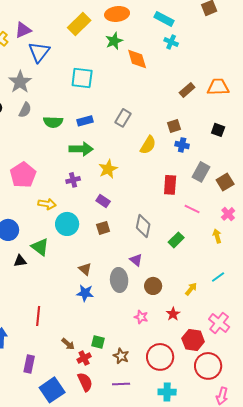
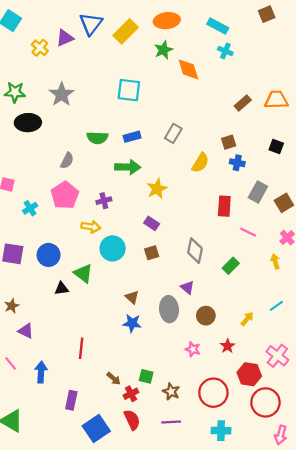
blue triangle: (39, 52) -> (91, 24), moved
gray semicircle: (25, 110) -> (67, 161), moved
purple cross: (73, 180) -> (104, 201), moved

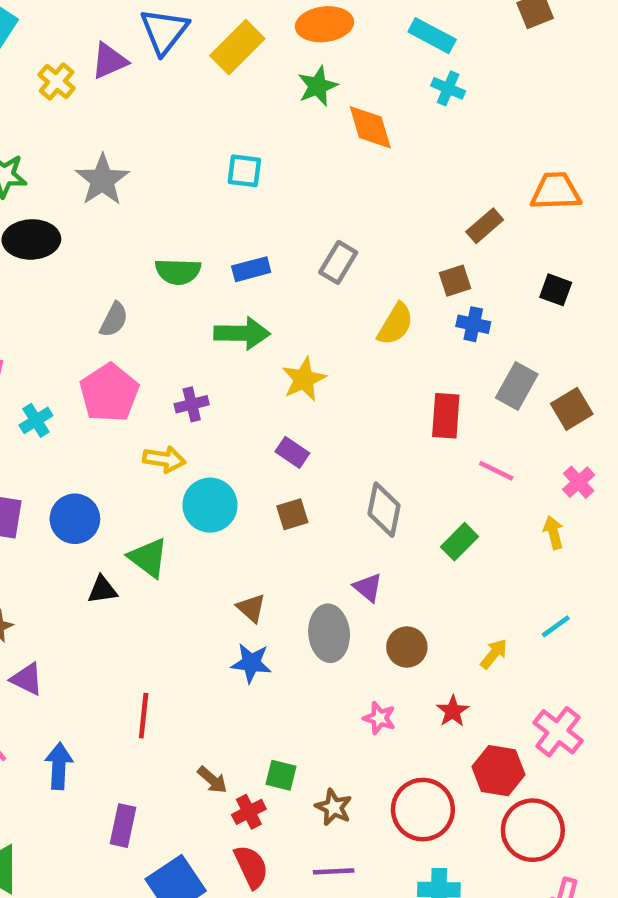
cyan square: (129, 90) -> (244, 171), size x0.7
brown rectangle: (243, 103) -> (485, 226), moved

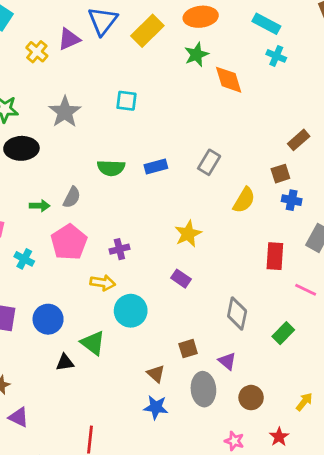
cyan square: (244, 171) -> (126, 101), moved
green arrow: (242, 333) -> (40, 206), moved, size x0.6
cyan cross: (36, 420) -> (24, 259), turned -30
brown square: (292, 514) -> (188, 349), moved

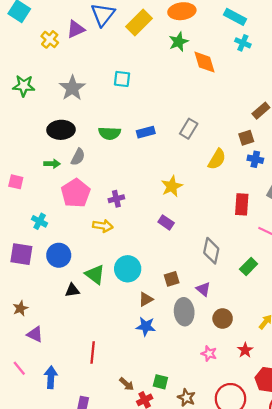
black ellipse: (21, 148) -> (61, 130), moved
cyan cross: (24, 259) -> (40, 221), moved
cyan circle: (131, 311) -> (128, 269), moved
brown triangle: (156, 374) -> (146, 299), turned 49

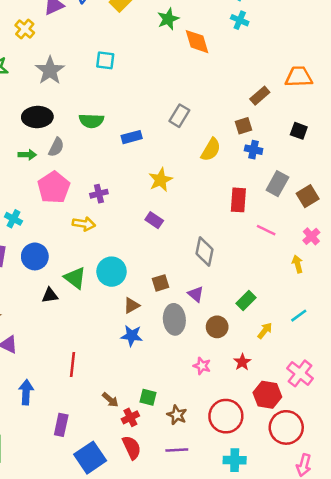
yellow cross: (50, 39) -> (25, 29), moved
blue rectangle: (146, 132) -> (132, 137), moved
green rectangle: (249, 267) -> (246, 300), moved

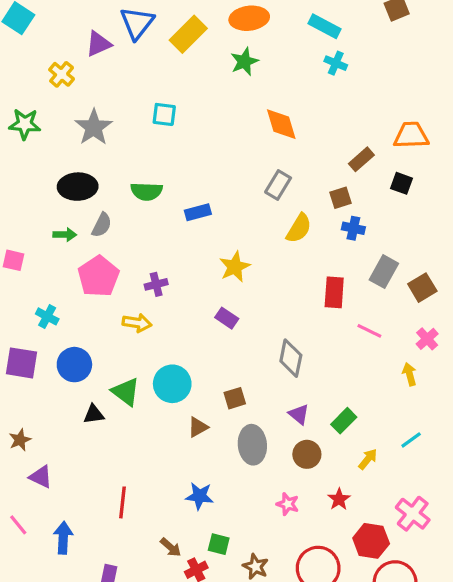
orange diamond: (197, 42) -> (281, 124), moved
gray rectangle: (179, 116) -> (278, 185), moved
black square: (299, 131) -> (401, 183), moved
purple triangle: (196, 294) -> (299, 414), moved
blue star: (132, 336) -> (199, 496), moved

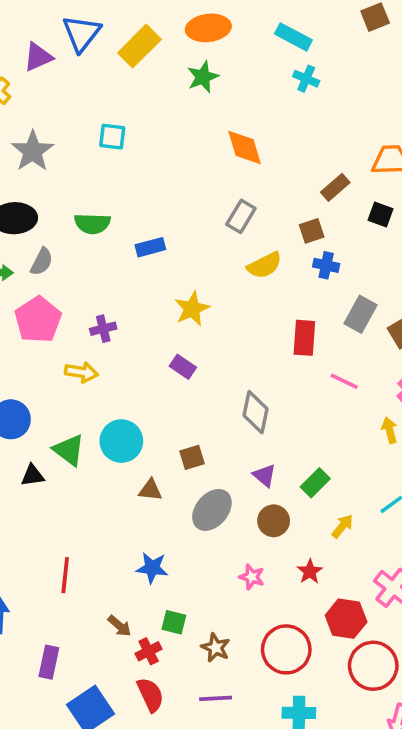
yellow semicircle: (299, 228) -> (264, 265), turned 32
brown triangle: (198, 427) -> (150, 490), turned 35
gray ellipse: (252, 445) -> (212, 510), turned 45

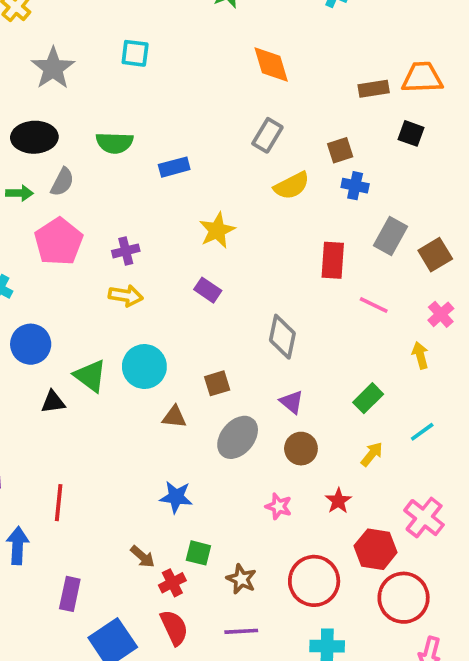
brown rectangle: (335, 187) -> (374, 89), moved, turned 32
yellow arrow: (81, 372) -> (126, 296), moved
green rectangle: (315, 483) -> (368, 398), moved
red line: (65, 575) -> (59, 503), moved

